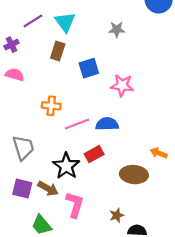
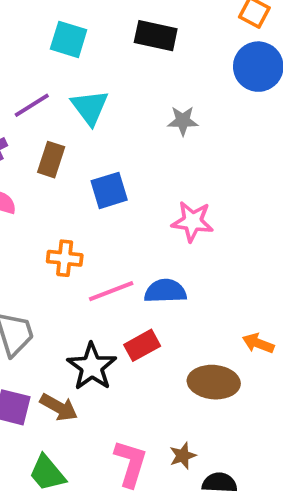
brown rectangle: (58, 51) -> (51, 160), moved
blue square: (89, 68) -> (109, 190), moved
pink L-shape: (75, 205) -> (130, 463), moved

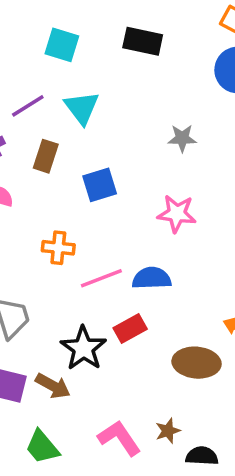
gray star: (183, 121) -> (182, 138), moved
pink L-shape: (130, 463) -> (119, 438), turned -51

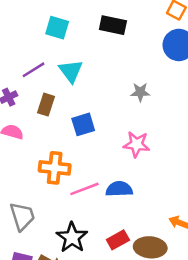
orange cross: (58, 248) -> (55, 168), size x1.4
red rectangle: (130, 328) -> (118, 240), moved

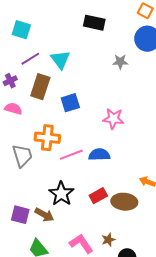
cyan square: (57, 28) -> (21, 30), moved
gray star: (140, 92) -> (120, 62), moved
brown rectangle: (46, 105) -> (40, 87), size x1.4
gray trapezoid: (22, 216) -> (22, 156), moved

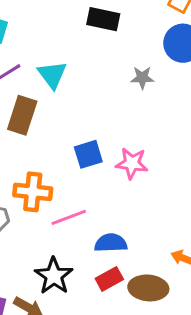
blue square: (70, 103) -> (88, 154), moved
blue semicircle: (99, 155) -> (111, 243), moved

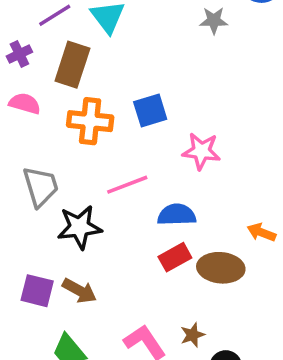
pink star: (132, 163) -> (201, 151), moved
orange cross: (33, 192) -> (90, 121), moved
black star: (54, 276) -> (79, 227), moved, turned 30

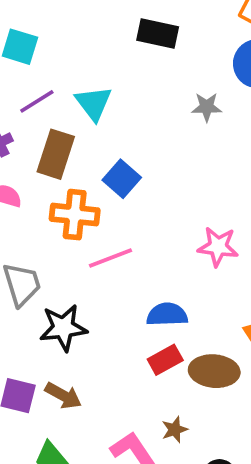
blue square: (150, 111) -> (122, 179), moved, turned -32
pink star: (201, 151) -> (218, 247), moved
pink line: (127, 185) -> (110, 258), moved
brown star: (193, 335) -> (175, 430), moved

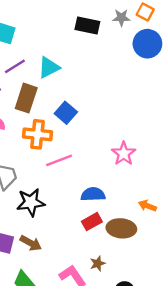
cyan triangle: (93, 103) -> (49, 67), turned 40
gray star: (207, 107) -> (121, 18), moved
pink star: (218, 247) -> (124, 154), turned 30

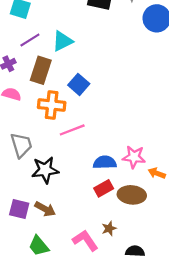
pink star: (124, 154) -> (134, 157), moved, turned -30

